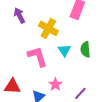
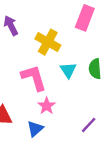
pink star: (55, 84) -> (47, 106), moved

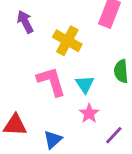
cyan triangle: (68, 70) -> (85, 84), moved
pink star: (47, 106) -> (89, 113), moved

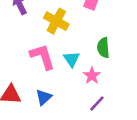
pink star: (89, 113) -> (92, 76), moved
blue triangle: (53, 140) -> (44, 97), moved

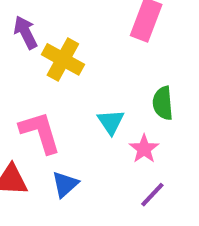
yellow cross: (56, 21) -> (63, 59), moved
pink L-shape: (42, 57) -> (40, 132), moved

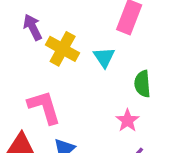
cyan triangle: (111, 122) -> (104, 57), moved

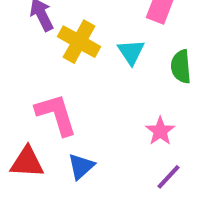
green semicircle: (142, 84) -> (181, 67), moved

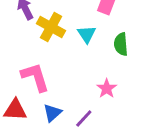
purple line: (168, 177) -> (84, 118), moved

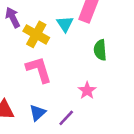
cyan triangle: (87, 34) -> (65, 24), moved
pink L-shape: (35, 77) -> (39, 70), moved

